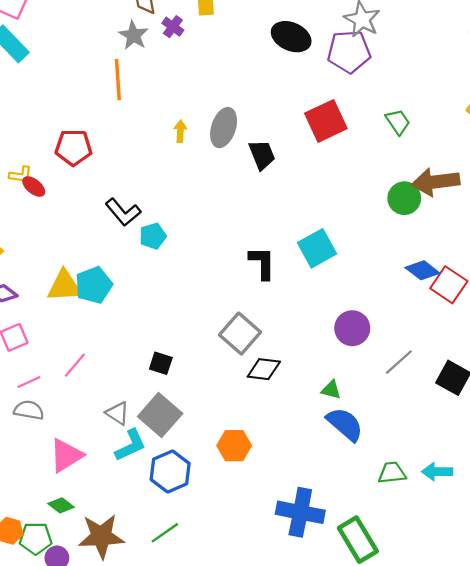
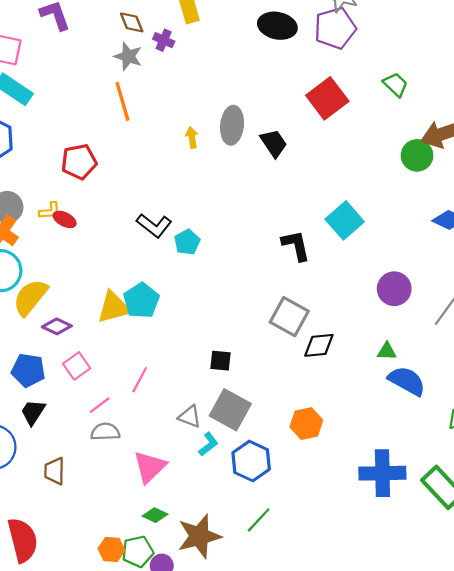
red pentagon: (73, 147) -> (79, 162), moved
cyan L-shape: (130, 445) -> (208, 444), size x0.7

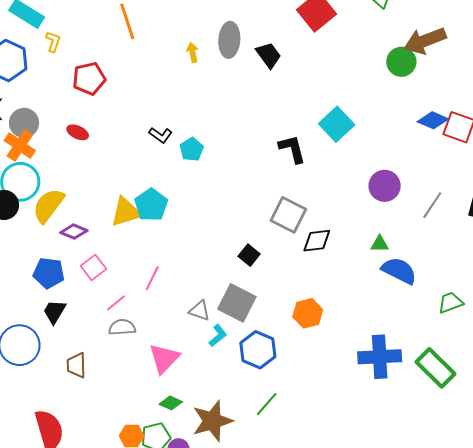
yellow L-shape: (50, 211) -> (53, 42), moved, turned -65
black L-shape: (154, 226) -> (161, 135), size x0.7
black square: (220, 361) -> (249, 255), moved, turned 35

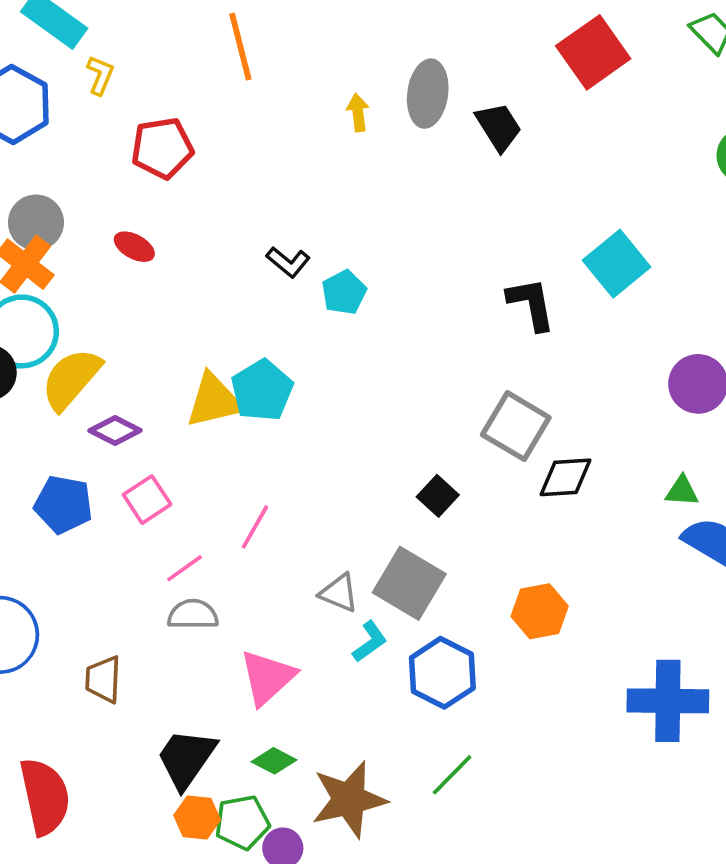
black trapezoid: (55, 312) -> (186, 758), moved, size x1.4

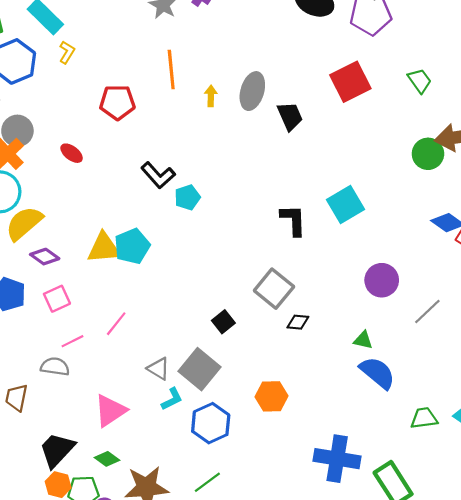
orange line: (240, 47) -> (171, 69), moved
red pentagon: (162, 148) -> (117, 102), moved
black L-shape: (288, 262) -> (158, 175), size x1.4
black diamond: (565, 477) -> (298, 322), size x0.7
gray semicircle: (193, 614) -> (55, 367), moved

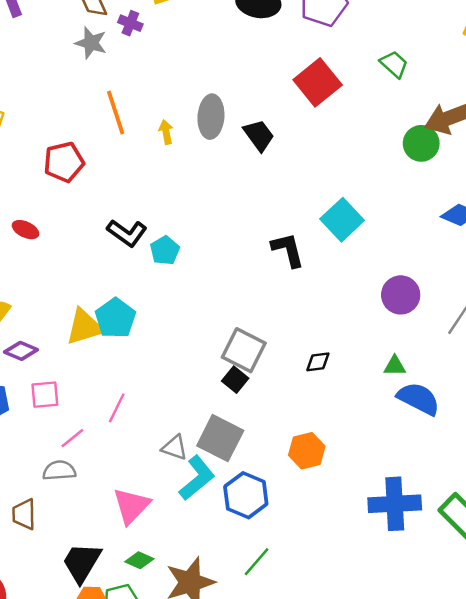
gray square: (274, 289) -> (244, 350), moved
pink square: (57, 299) -> (45, 395), turned 32
cyan L-shape: (172, 399) -> (197, 478), size x1.6

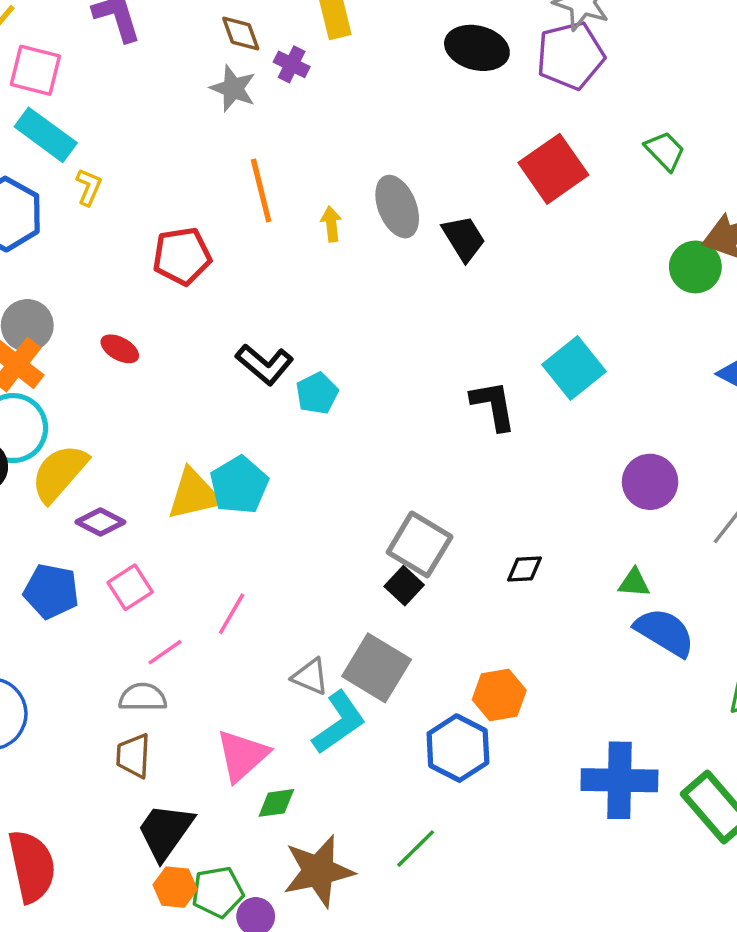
gray ellipse: (211, 117) -> (397, 207), turned -30
pink square: (45, 395) -> (130, 587), turned -32
blue hexagon: (246, 495) -> (458, 748), moved
brown trapezoid: (24, 514) -> (133, 756), moved
green diamond: (139, 560) -> (276, 803), moved, turned -36

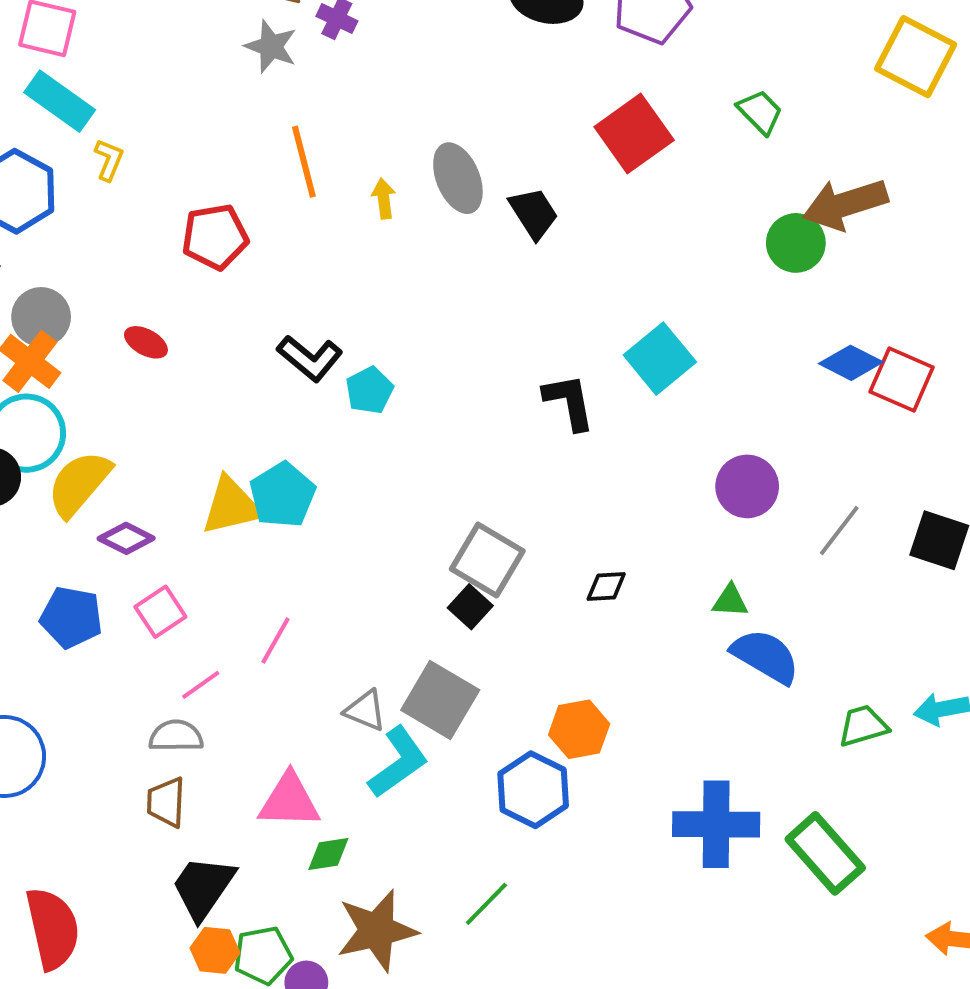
pink triangle: (242, 755) -> (289, 801), turned 44

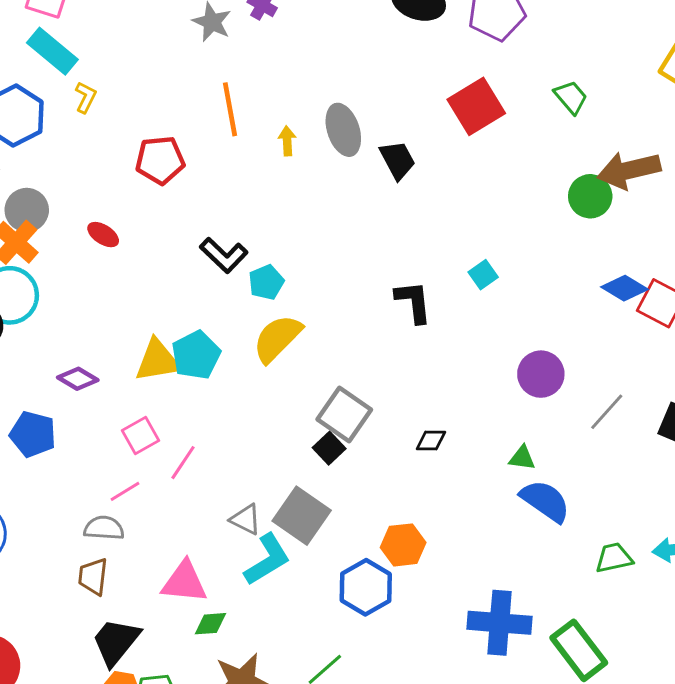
cyan square: (660, 359) -> (483, 275), size x0.6
yellow semicircle: (79, 484) -> (277, 338), moved
pink square: (160, 612) -> (140, 436), moved

